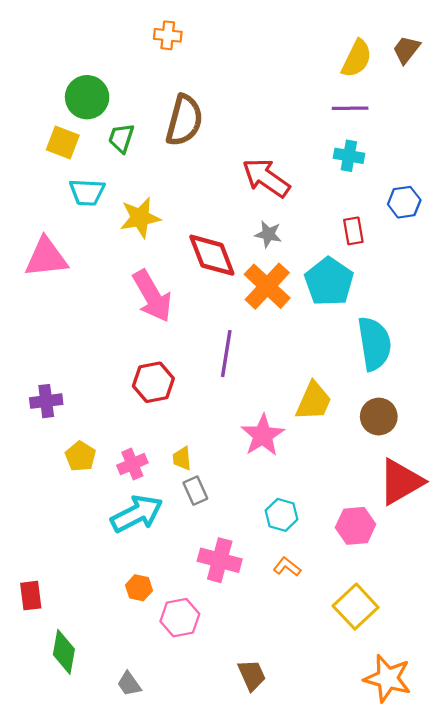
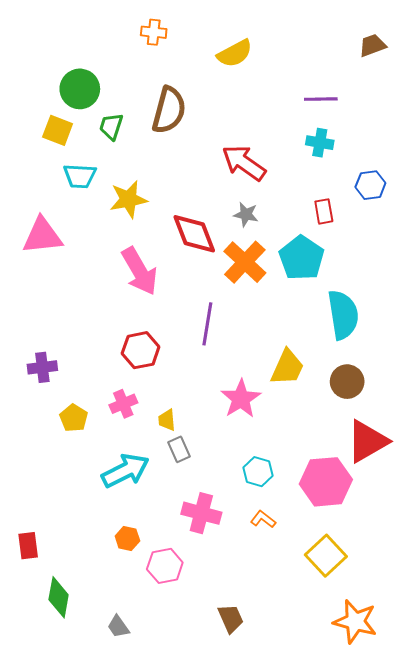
brown trapezoid: (406, 50) -> (372, 45), turned 32
yellow semicircle: (357, 59) -> (235, 53), moved, turned 36
pink cross: (132, 464) -> (123, 404), moved
pink hexagon: (356, 526) -> (326, 482), size x1.4

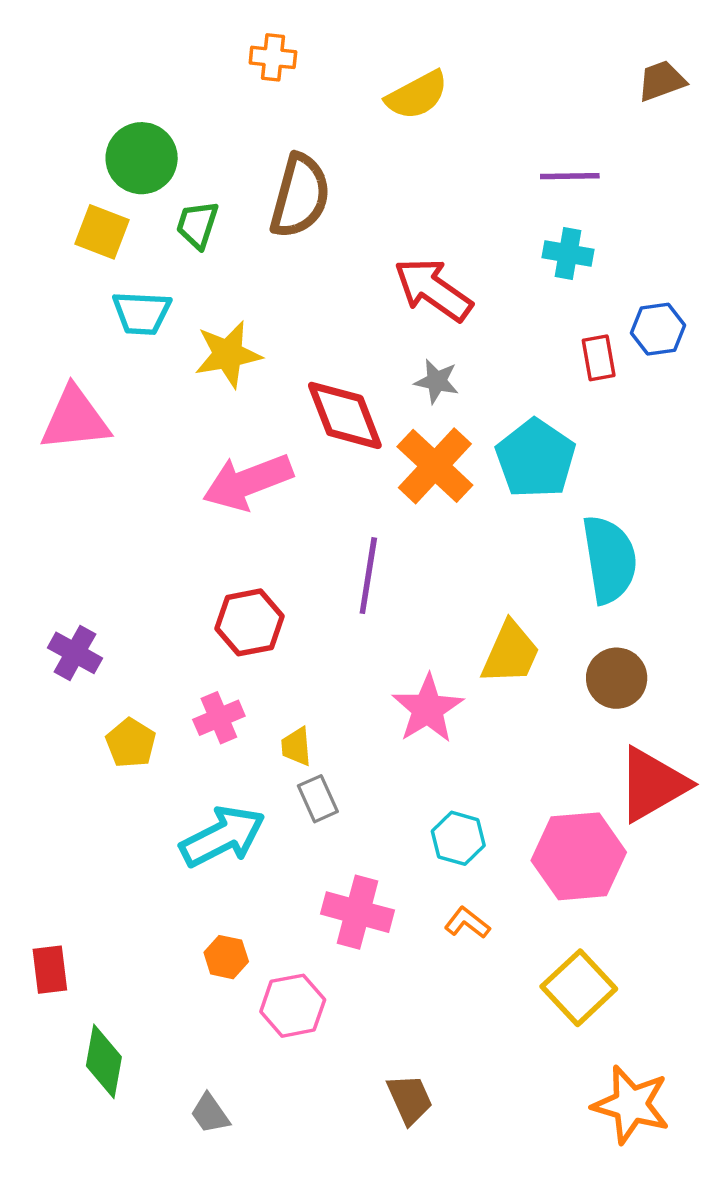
red rectangle: (324, 211) -> (599, 358), moved
pink arrow: (140, 271) -> (248, 482), turned 99
purple cross: (42, 367) -> (75, 653), turned 36

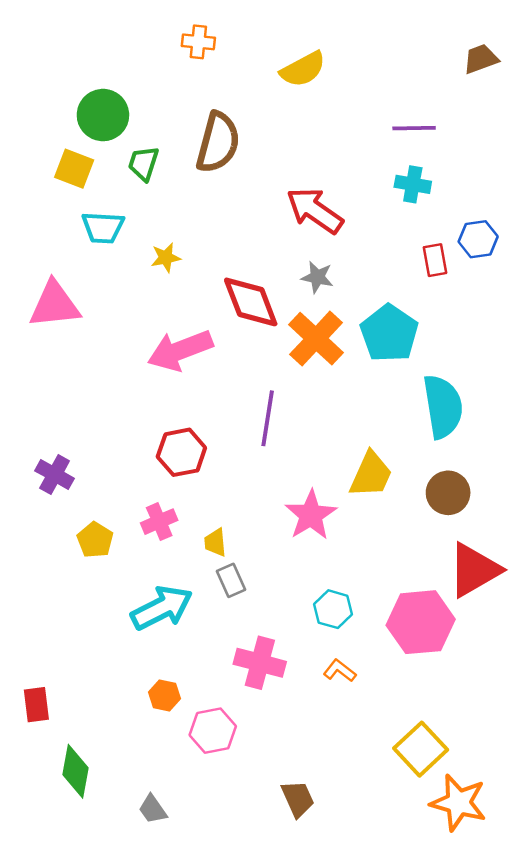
yellow star: (228, 354) -> (166, 258), size x0.6
yellow square: (579, 988) -> (421, 749), moved

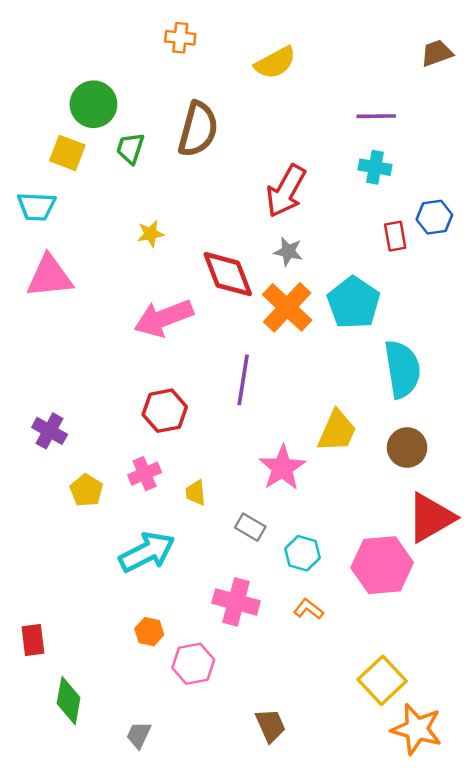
red arrow: (315, 210) -> (286, 191), turned -96
cyan trapezoid: (103, 227) -> (36, 206), moved
gray rectangle: (231, 580) -> (250, 527), moved, turned -36
gray trapezoid: (153, 809) -> (139, 735), turned 60

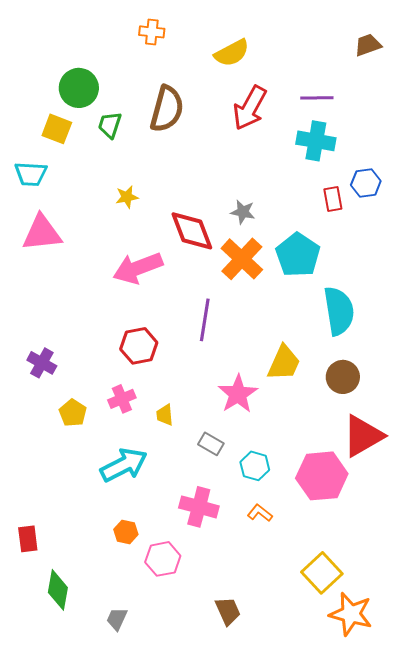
cyan cross: (375, 167) -> (316, 141), size x1.4
red arrow: (286, 191) -> (250, 108), moved

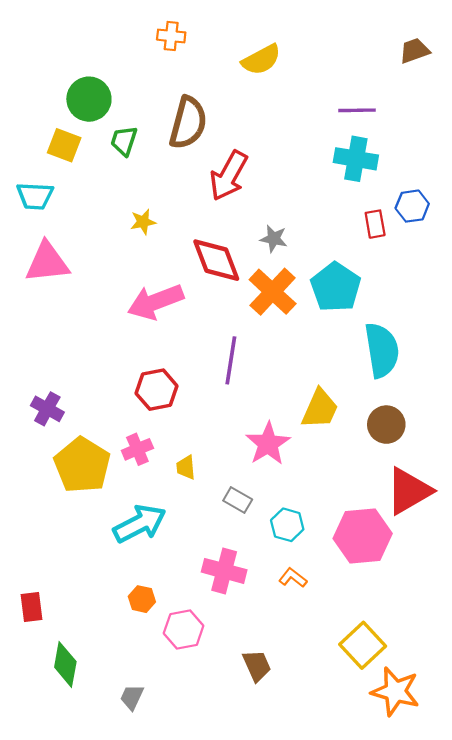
red arrow: (250, 108) -> (229, 176), moved
yellow pentagon: (73, 413) -> (82, 465), size x1.8
brown trapezoid: (228, 611) -> (257, 666), moved

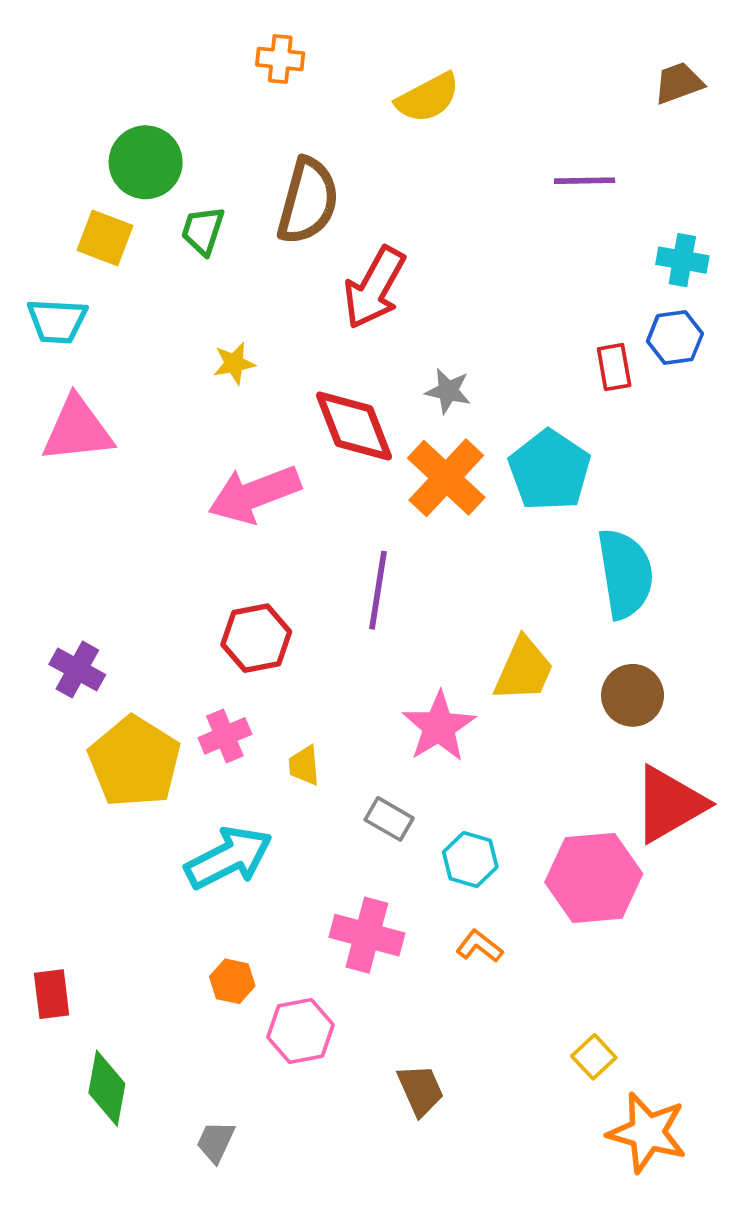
cyan cross: (356, 159) -> (682, 260), moved, size x0.7
yellow square: (363, 645) -> (594, 1057), size x0.6

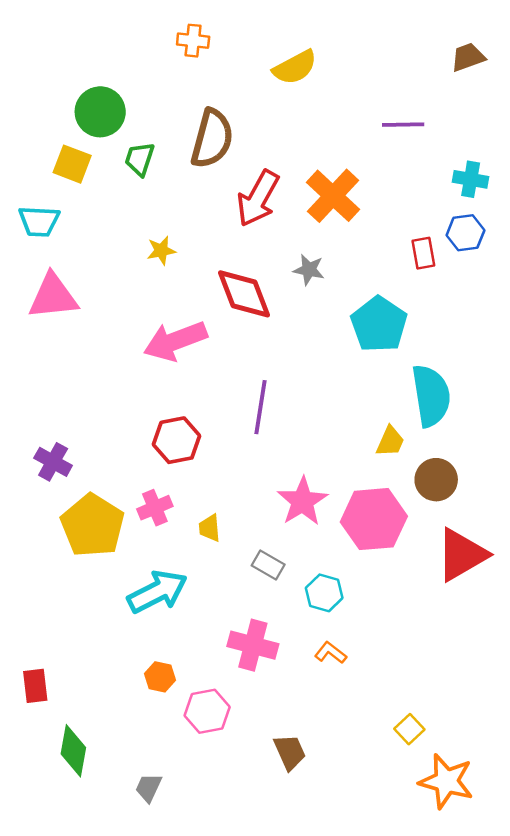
orange cross: (446, 478) -> (333, 196), moved
yellow trapezoid: (524, 670) -> (390, 441), moved, size x0.7
pink hexagon: (594, 878) -> (374, 519), moved

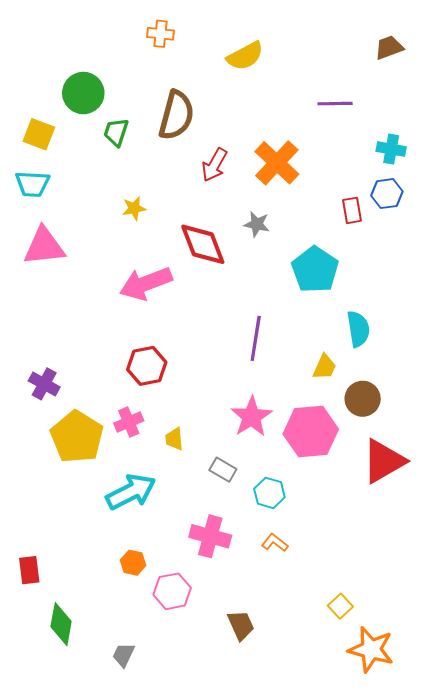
yellow square: (72, 164) -> (39, 134), moved
red arrow: (258, 198) -> (214, 165), size x0.7
cyan semicircle: (431, 396) -> (358, 329), size x0.7
purple line: (261, 407) -> (256, 338), moved

